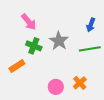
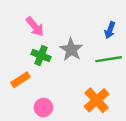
orange cross: (80, 83) -> (97, 100), size x1.5
pink circle: (56, 87) -> (43, 108), moved

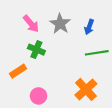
blue arrow: (110, 30) -> (89, 27), moved
gray star: (71, 49) -> (60, 24), moved

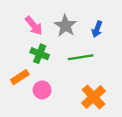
green line: (97, 53) -> (81, 57), moved
pink circle: (39, 96) -> (42, 90), moved

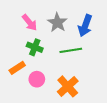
blue arrow: (97, 29) -> (85, 26), size x1.5
orange cross: (94, 97) -> (68, 86), moved

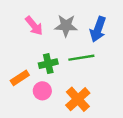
gray star: (57, 23) -> (66, 26), turned -30
green cross: (35, 47) -> (48, 64), moved, turned -35

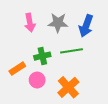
pink arrow: (34, 26) -> (30, 23), turned 30

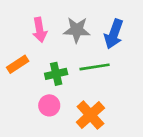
orange rectangle: (17, 69) -> (18, 64), moved

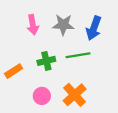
orange rectangle: (18, 64) -> (14, 71), moved
pink circle: (49, 105) -> (42, 96), moved

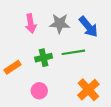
blue arrow: (94, 28) -> (88, 27), turned -60
orange cross: (75, 95) -> (88, 90), moved

